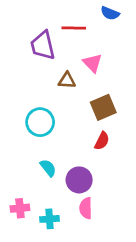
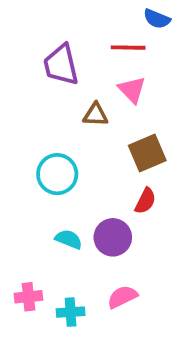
red line: (74, 28) -> (128, 48), moved
cyan semicircle: (48, 168) -> (69, 239), turned -30
purple circle: (79, 180) -> (113, 237), moved
pink semicircle: (86, 208) -> (122, 297), turned 65

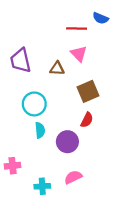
blue semicircle: (157, 19) -> (101, 18), moved
purple trapezoid: (61, 65) -> (21, 61), moved
cyan semicircle: (69, 239) -> (40, 130), moved, turned 63
pink cross: (28, 297) -> (13, 166), moved

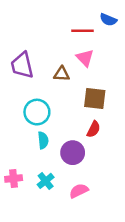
brown square: (88, 91) -> (95, 98), turned 30
cyan cross: (42, 186) -> (46, 181), moved, turned -35

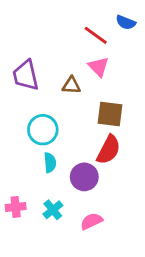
red line: (82, 31) -> (96, 35), turned 35
red semicircle: (94, 129) -> (109, 150), size x1.5

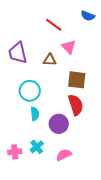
red line: (96, 35) -> (54, 25), moved
red semicircle: (109, 150) -> (76, 105), turned -45
pink cross: (16, 207) -> (15, 152), moved

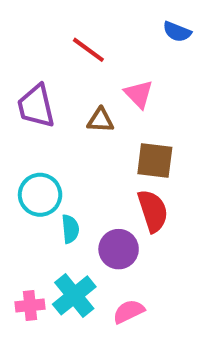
red line: (54, 25) -> (88, 50), moved
cyan circle: (30, 91) -> (40, 195), moved
cyan cross: (37, 147) -> (74, 295), size x1.5

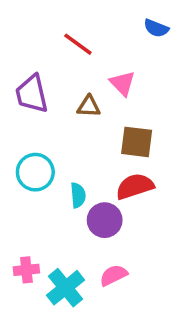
red semicircle: (153, 211) -> (135, 186), turned -90
cyan semicircle: (70, 229) -> (78, 195), moved
cyan cross: (74, 295) -> (66, 288), moved

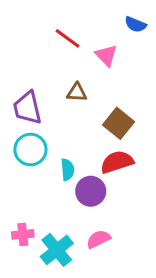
pink triangle: (122, 83) -> (106, 55), moved
purple trapezoid: (32, 94) -> (27, 108), moved
brown square: (137, 142) -> (119, 123), turned 32

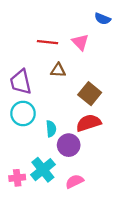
red line: (68, 38) -> (48, 42), moved, turned -30
cyan cross: (57, 250) -> (43, 170), moved

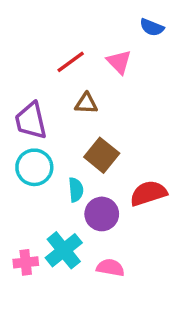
red line: (48, 42) -> (71, 62), turned -42
brown square: (90, 94) -> (102, 155), moved
red semicircle: (89, 123) -> (148, 193), moved
pink semicircle: (74, 181) -> (110, 268), turned 36

